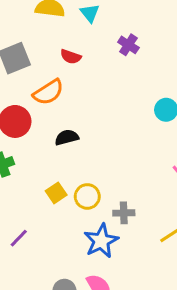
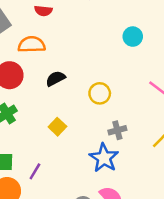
orange semicircle: (48, 92) -> (32, 45), turned -136
yellow circle: (87, 196) -> (100, 93), moved

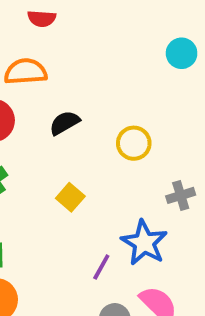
gray cross: (117, 130) -> (181, 195), moved
purple line: (35, 171) -> (101, 267), moved

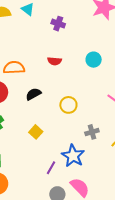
red semicircle: (42, 19) -> (55, 61), moved

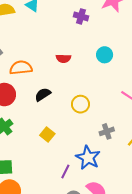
purple cross: (58, 24) -> (81, 16), moved

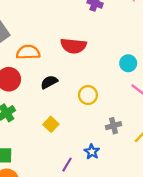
cyan circle: (105, 55) -> (128, 63), moved
red semicircle: (63, 58) -> (73, 46), size x1.6
blue star: (88, 158) -> (92, 152), size x0.6

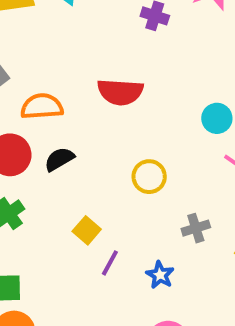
black semicircle: (49, 82) -> (59, 159), moved
purple line: (67, 165) -> (110, 263), moved

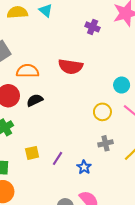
yellow circle: (149, 177) -> (102, 112), moved
yellow square: (87, 230) -> (32, 153), moved, turned 32

